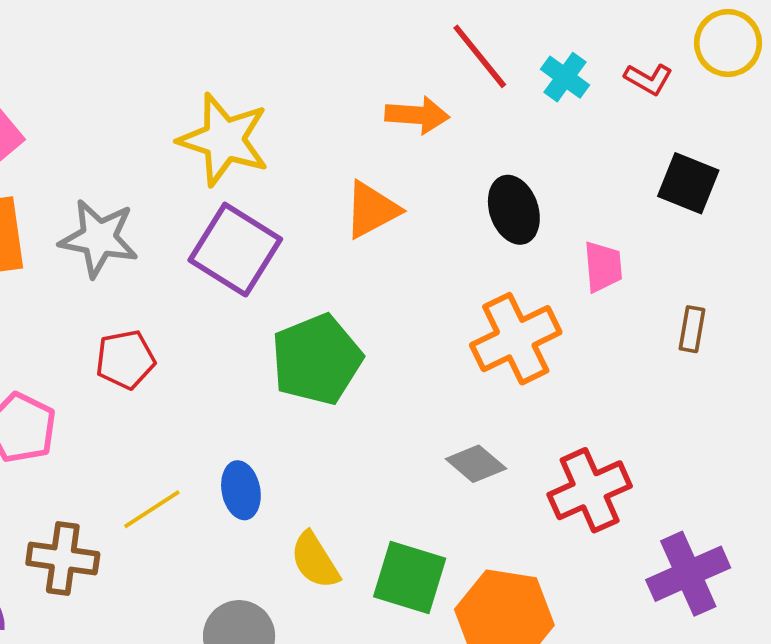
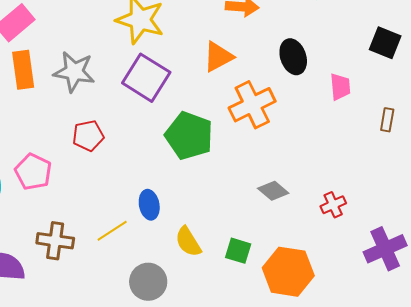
orange cross: (516, 339) -> (252, 105), moved
green pentagon: (317, 360) -> (189, 136), turned -30
red cross: (590, 490) -> (333, 205), size x0.6
yellow line: (152, 509) -> (112, 231), moved
green square: (410, 577) -> (238, 251), size x0.7

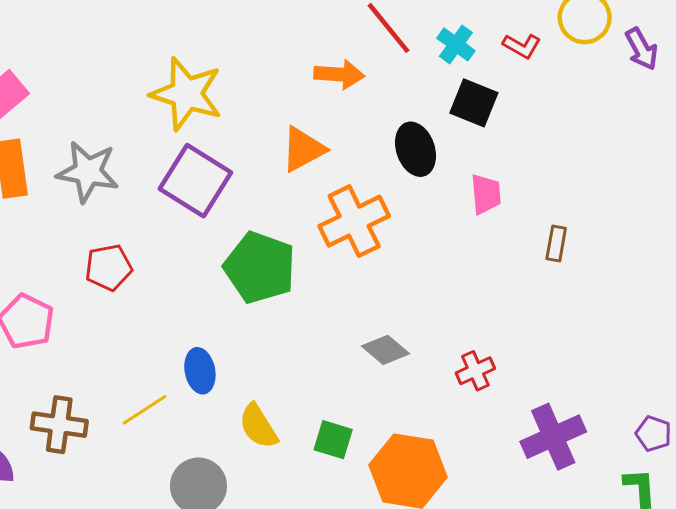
black square: (385, 43) -> (474, 103), moved

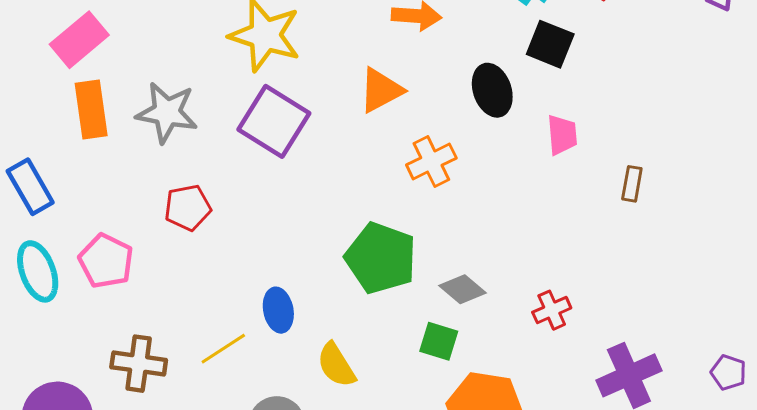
orange cross: (354, 221) -> (431, 162), size x0.7
green pentagon: (260, 267) -> (381, 258), moved
green square: (333, 440) -> (439, 341), moved

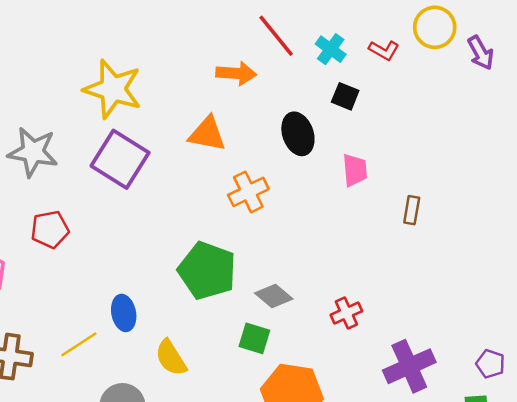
black square: (550, 44) -> (345, 96), size x0.7
orange triangle: (381, 90) -> (207, 134), turned 39

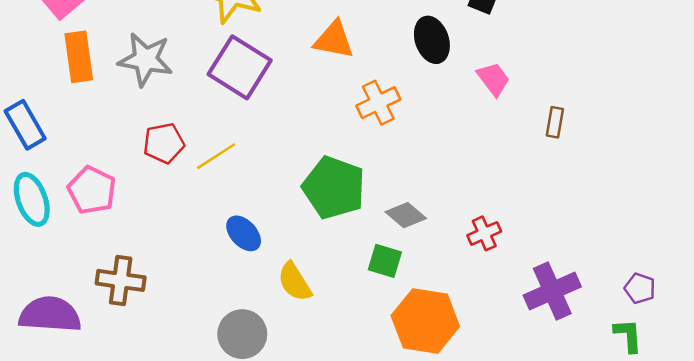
pink trapezoid: (355, 170) -> (493, 79), turned -32
blue ellipse: (124, 313) -> (244, 233), turned -32
yellow line: (79, 344) -> (216, 156), moved

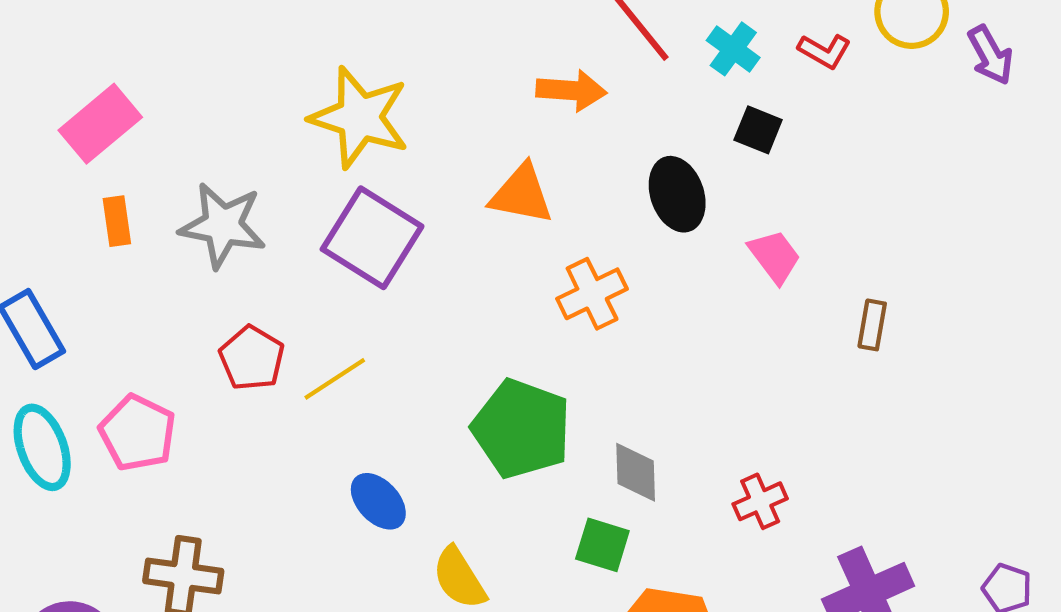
orange rectangle: (79, 57) -> (117, 221), size x0.6
red pentagon: (164, 143) -> (252, 358), turned -30
gray diamond: (406, 215) -> (636, 472), turned 48

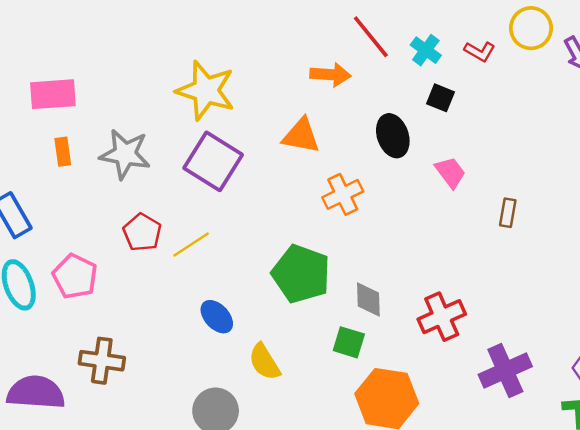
pink rectangle: (100, 124) -> (53, 94), turned 36
red cross: (760, 501) -> (442, 317), size x1.5

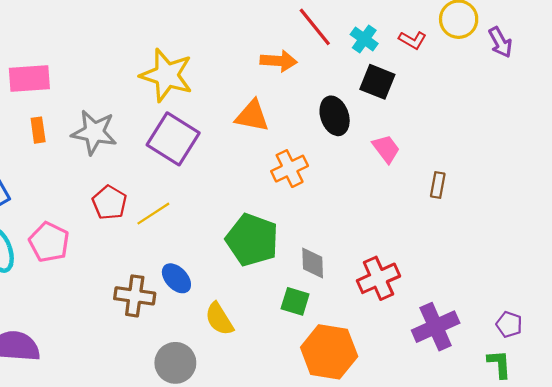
black square: (441, 98) -> (377, 82), size x1.4
brown cross: (102, 361) -> (135, 296), moved

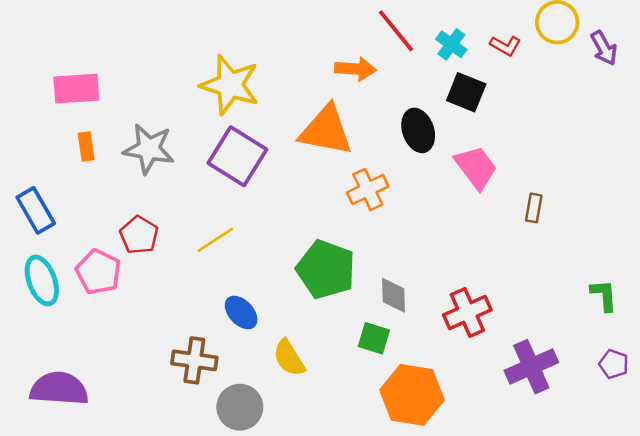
orange triangle: (252, 116) -> (326, 130), size x1.4
pink trapezoid: (386, 149) -> (476, 167), size x1.4
red pentagon: (109, 203) -> (139, 235), moved
brown cross: (135, 296) -> (194, 360), moved
green L-shape: (499, 364) -> (604, 295), moved

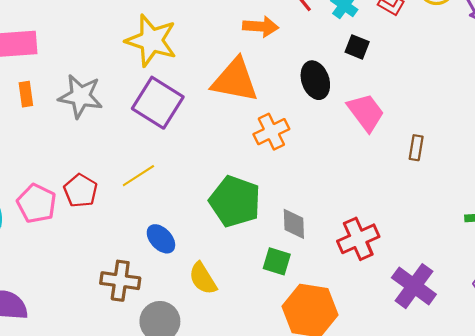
black square: (466, 92) -> (357, 47), size x0.7
red pentagon: (139, 235) -> (81, 191), moved
purple cross: (531, 367) -> (414, 286), turned -30

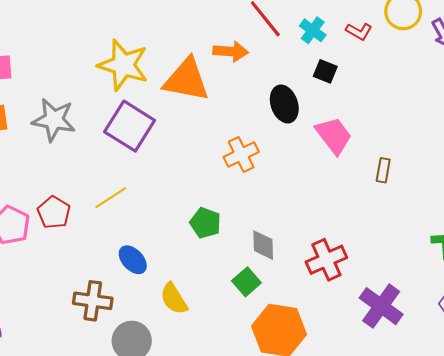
orange triangle: (235, 80) -> (186, 80), moved
green pentagon: (235, 201) -> (205, 223), size x0.6
green square: (277, 261) -> (246, 282), turned 32

